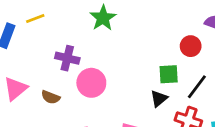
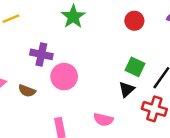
red circle: (191, 46) -> (134, 21), moved
green square: (169, 74) -> (135, 67), turned 30

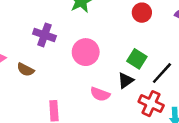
pink circle: (64, 77) -> (86, 52), moved
pink semicircle: (103, 120) -> (100, 94), moved

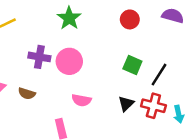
pink circle: (86, 52) -> (69, 61), moved
black triangle: (126, 80) -> (126, 104), moved
pink semicircle: (100, 94) -> (81, 100), moved

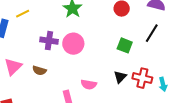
black line: (159, 75) -> (152, 33), moved
pink semicircle: (81, 100) -> (89, 84), moved

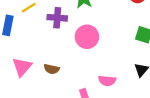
purple cross: (49, 41) -> (57, 18), moved

